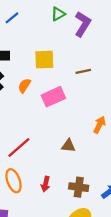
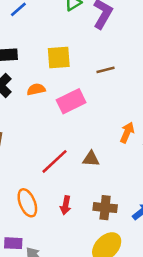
orange semicircle: (24, 86) -> (36, 89), turned 48
red line: (19, 147) -> (54, 161), moved

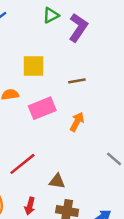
orange arrow: (127, 133) -> (77, 122), moved
brown triangle: (91, 159) -> (57, 181), moved

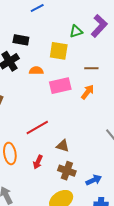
green triangle: (51, 15) -> (76, 31), moved
orange arrow: (77, 122) -> (88, 92), moved

